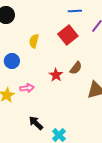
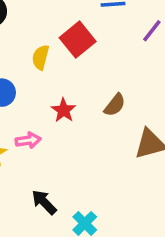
red square: (68, 35) -> (78, 40), moved
red star: (56, 75) -> (64, 110), moved

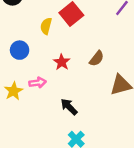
black arrow: (44, 202) -> (69, 107), moved

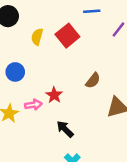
yellow semicircle: (46, 26) -> (37, 37), moved
red star: (62, 62) -> (54, 95), moved

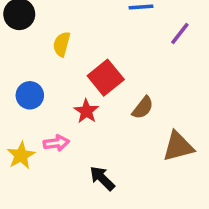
red square: (67, 36) -> (106, 78), moved
red star: (54, 95) -> (86, 111), moved

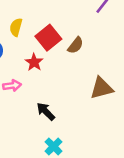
yellow semicircle: (62, 44) -> (16, 27), moved
brown semicircle: (143, 108) -> (76, 45), moved

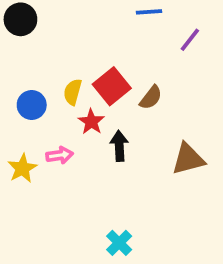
yellow semicircle: (16, 27) -> (73, 92), moved
black arrow: (46, 111) -> (119, 146), moved, turned 42

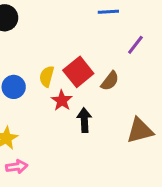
purple line: (190, 40) -> (135, 45), moved
pink arrow: (60, 155) -> (17, 167), moved

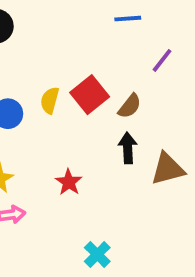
red star: (62, 100) -> (69, 182), moved
black arrow: (84, 120) -> (128, 148), moved

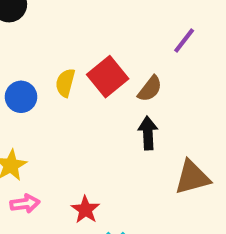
brown triangle: (168, 169) -> (192, 177), moved
red star: (69, 182) -> (85, 210), moved

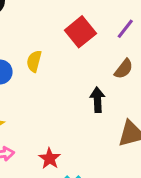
red square: (108, 77) -> (80, 32), moved
brown semicircle: (150, 89) -> (124, 69), moved

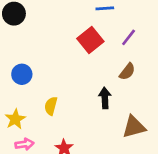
yellow semicircle: (34, 61) -> (51, 106), moved

